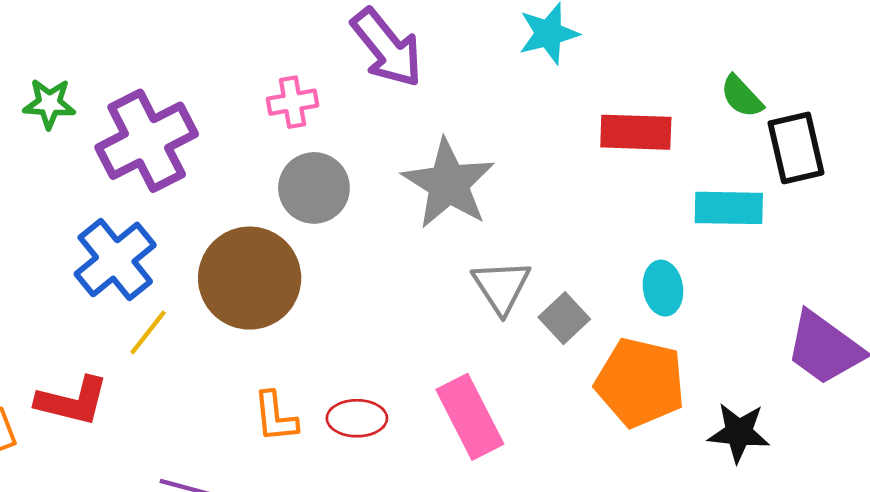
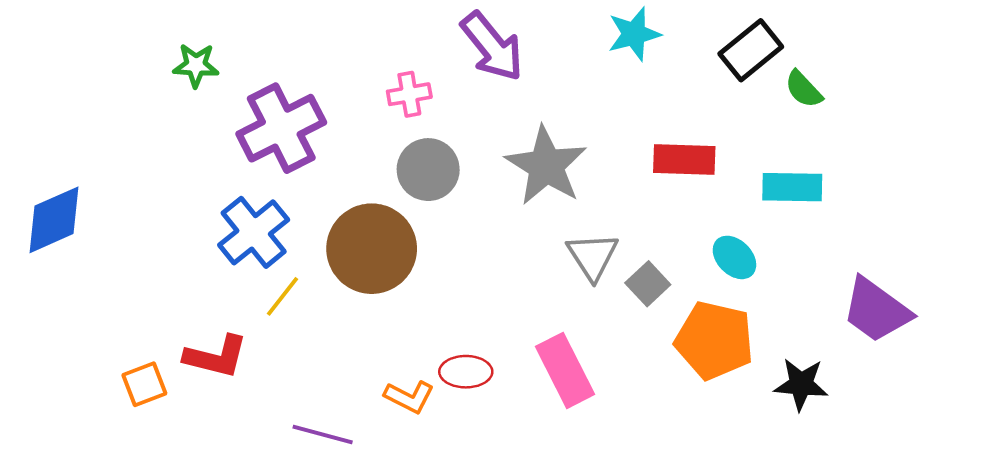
green star: (49, 104) -> (196, 65), moved
red rectangle: (636, 132) -> (684, 160), moved
black rectangle: (796, 148) -> (751, 50), moved, turned 64
cyan ellipse: (663, 288) -> (734, 257), turned -36
orange L-shape: (275, 417) -> (409, 397), moved, turned -57

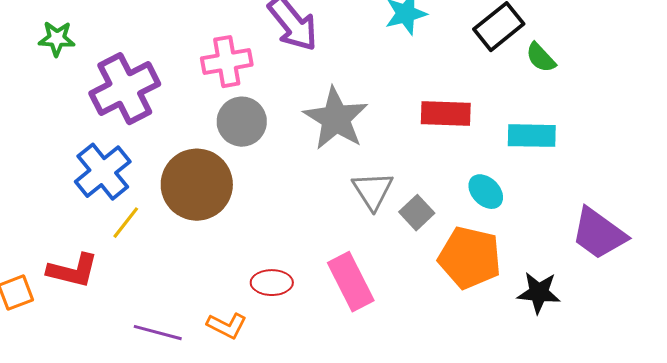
pink cross: (409, 94) -> (227, 62), size x1.4
orange L-shape: (409, 397) -> (227, 326), moved

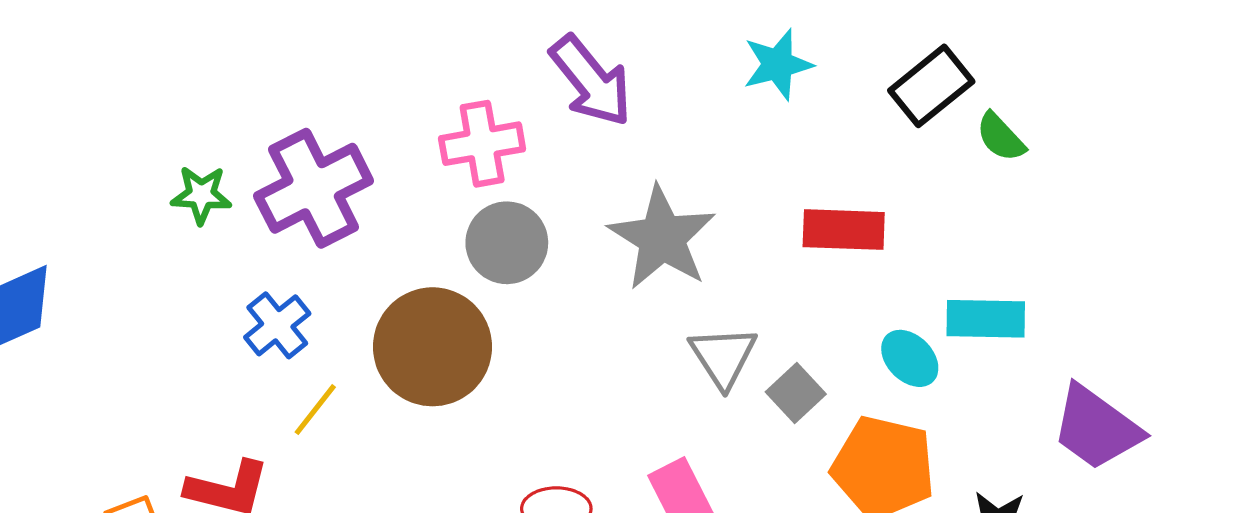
green star: (57, 39) -> (201, 195), moved
cyan rectangle: (532, 136) -> (986, 319), moved
blue cross: (103, 172) -> (277, 325), size x0.7

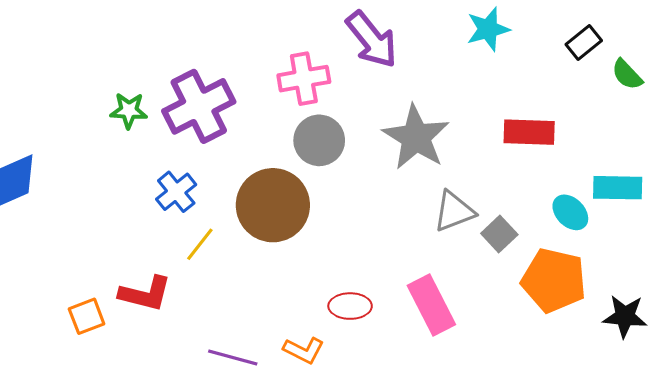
black rectangle: (931, 86) -> (584, 43), size x0.7
gray triangle: (723, 357) -> (454, 211), turned 42

